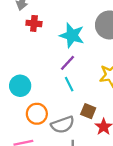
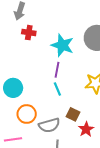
purple line: (68, 63) -> (57, 70), turned -35

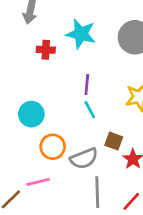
red cross: (29, 33) -> (46, 50), moved
cyan star: (62, 45) -> (81, 34), moved

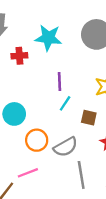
cyan line: (90, 110) -> (65, 103), turned 70
brown square: (114, 141) -> (89, 118), moved

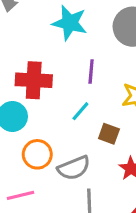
red cross: (19, 56) -> (34, 80), moved, size x1.6
purple line: (59, 81) -> (91, 71), moved

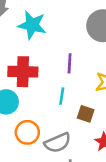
cyan star: (70, 23) -> (32, 25), moved
cyan line: (80, 111) -> (62, 96), turned -30

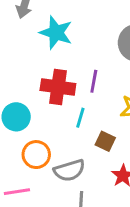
red cross: (23, 72) -> (58, 87), moved

